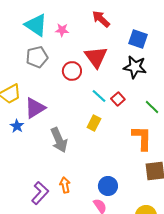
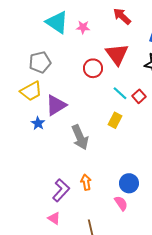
gray pentagon: (37, 57) -> (40, 62), moved

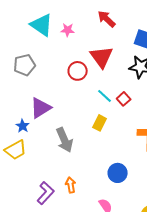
yellow trapezoid: (31, 91) -> (16, 150), moved
blue circle: (129, 183) -> (118, 173), moved

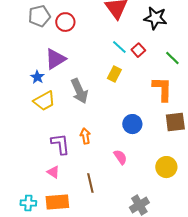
red circle: (78, 71) -> (65, 22), moved
yellow trapezoid: (16, 150) -> (44, 101), moved
purple L-shape: (46, 193) -> (60, 144), turned -50

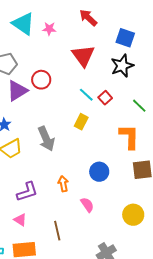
black star: (155, 18) -> (122, 66), turned -30
red circle: (65, 22) -> (41, 80), moved
purple triangle: (55, 59) -> (17, 91), moved
orange arrow: (85, 136) -> (63, 184), moved
purple L-shape: (60, 144) -> (27, 192), turned 80

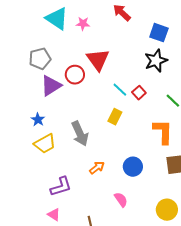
red triangle: (83, 56) -> (98, 60), moved
orange arrow: (63, 184) -> (97, 168), moved, turned 63

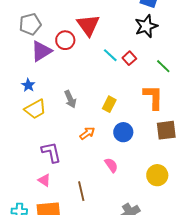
yellow rectangle: (115, 117) -> (109, 104), moved
gray arrow: (80, 134) -> (70, 99), size x0.7
purple L-shape: (61, 187) -> (51, 152), turned -85

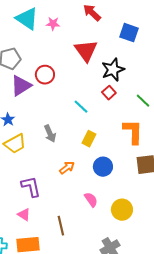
red triangle: (88, 25) -> (86, 51), moved
black star: (146, 26) -> (113, 70), moved
cyan line: (110, 55) -> (81, 107), moved
yellow circle: (157, 175) -> (122, 210), moved

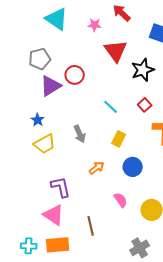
pink star: (53, 24) -> (95, 25), moved
red square: (109, 93) -> (145, 105), moved
pink triangle: (24, 215) -> (54, 215), size x1.6

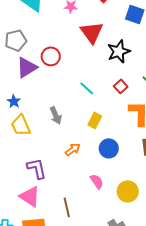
yellow trapezoid: (45, 144) -> (21, 125), turned 95

